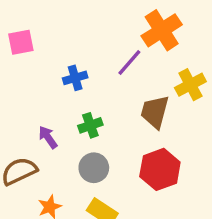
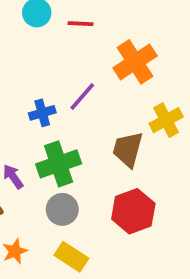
purple line: (129, 63) -> (82, 96), moved
green cross: (90, 125) -> (59, 164), size x1.6

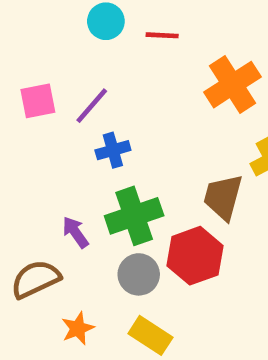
purple line: (82, 96) -> (92, 106), moved
red hexagon: (133, 211) -> (195, 256), moved

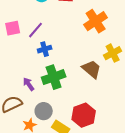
brown trapezoid: (223, 197) -> (92, 69), turned 115
red hexagon: (195, 256) -> (84, 115), moved
gray circle: (139, 274) -> (44, 111), moved

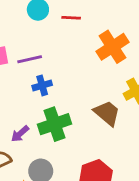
purple line: (36, 30) -> (30, 59), turned 36
purple arrow: (29, 84) -> (20, 134), turned -96

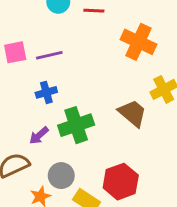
orange cross: (113, 47) -> (138, 42), turned -32
blue cross: (42, 85) -> (46, 92), moved

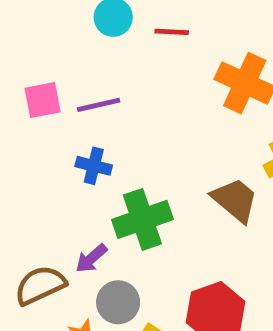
blue cross: (46, 92) -> (94, 166), turned 30
purple arrow: (39, 135) -> (91, 258), moved

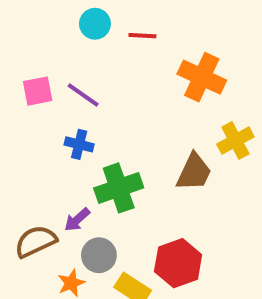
purple line: (99, 105) -> (83, 95), turned 48
brown trapezoid: (235, 200) -> (194, 172), turned 75

